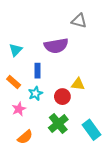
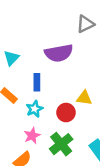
gray triangle: (79, 21) -> (85, 24), turned -42
pink star: (19, 109) -> (32, 136), moved

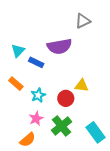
blue rectangle: (37, 82) -> (36, 62), moved, turned -64

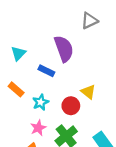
purple semicircle: (59, 46) -> (64, 49), turned -100
blue rectangle: (36, 62) -> (46, 71), moved
yellow triangle: (82, 86) -> (88, 92), turned 32

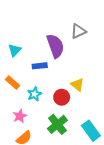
gray triangle: (89, 21) -> (78, 31), moved
blue rectangle: (46, 71) -> (40, 66), turned -32
pink star: (38, 128) -> (20, 116), moved

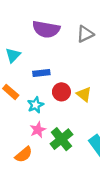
purple semicircle: (55, 46) -> (46, 29), moved, turned 120
red circle: (62, 97) -> (61, 92), moved
pink star: (20, 116) -> (38, 130), moved

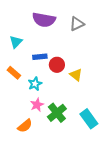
red circle: (61, 92) -> (57, 65), moved

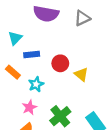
blue rectangle: (40, 57) -> (32, 55), moved
pink star: (37, 105) -> (29, 107), moved

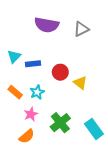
cyan triangle: (15, 38) -> (14, 56), moved
orange rectangle: (13, 72) -> (15, 92), moved

